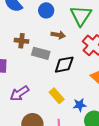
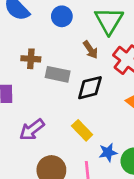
brown arrow: (58, 35) -> (90, 50), moved, turned 48
blue star: (80, 105) -> (108, 152), moved

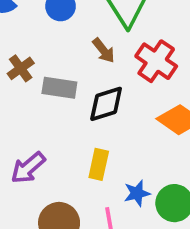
brown cross: (31, 59) -> (21, 68), turned -36
yellow rectangle: (82, 130) -> (99, 164), turned 60

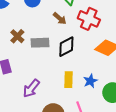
blue star: (137, 193) -> (90, 81), moved

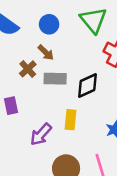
brown arrow: (60, 18) -> (46, 53), moved
yellow rectangle: (68, 80) -> (71, 120), moved

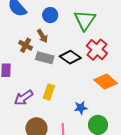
brown cross: (28, 69) -> (26, 45), turned -32
black diamond: (87, 85) -> (70, 57), moved, turned 45

